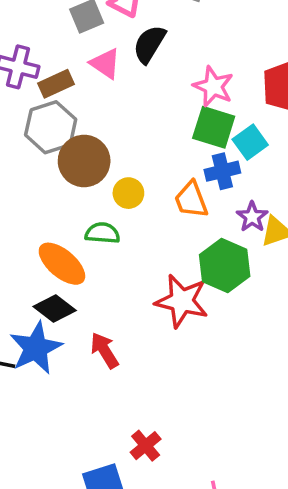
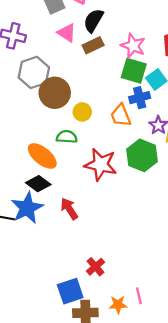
brown rectangle: (56, 84) -> (93, 45), moved
red star: (182, 301) -> (101, 164), moved

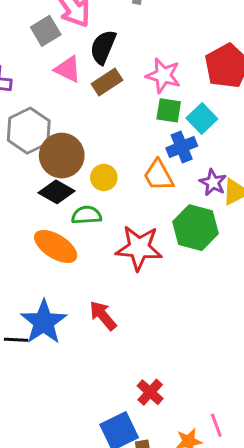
green square: (134, 71) -> (169, 110), size x0.7
black diamond: (38, 184) -> (57, 192), moved

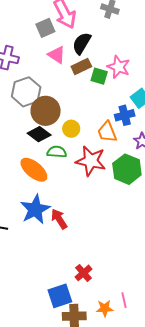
green square: (169, 110) -> (99, 76), moved
red star: (139, 248) -> (91, 161), moved
blue star: (44, 322) -> (35, 209), moved

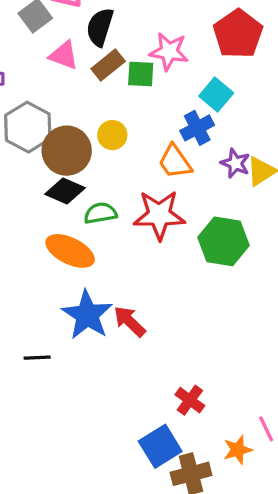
yellow circle: (71, 129) -> (112, 135), moved
green hexagon: (127, 169) -> (224, 241), moved

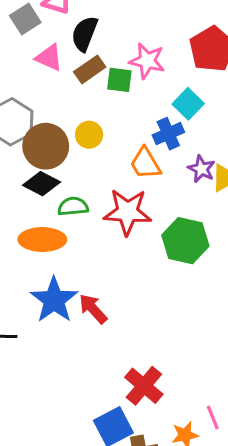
orange ellipse: (70, 251) -> (42, 240), turned -30
red cross: (190, 400) -> (144, 386), size x1.4

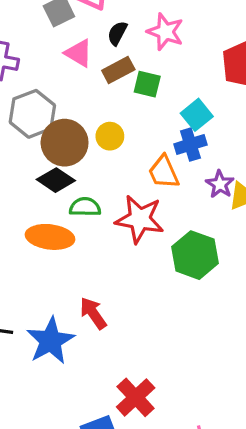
black semicircle: (85, 34) -> (117, 33), size x0.7
pink star: (147, 61) -> (165, 32), moved
cyan square: (188, 104) -> (197, 115), moved
blue star: (54, 300) -> (50, 341), moved

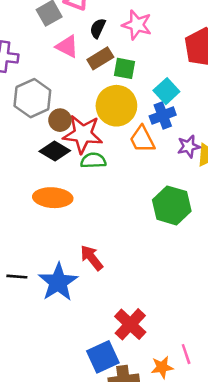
yellow circle: (110, 136) -> (116, 106), moved, size x1.8
brown circle: (65, 143) -> (60, 120), size x0.6
purple star: (220, 184) -> (189, 146), turned 30
green semicircle: (85, 207) -> (93, 160), moved
red star: (140, 219) -> (83, 134), moved

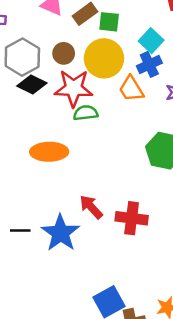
brown circle: (60, 120) -> (64, 53), moved
black diamond: (55, 151) -> (32, 84), moved
red cross: (130, 324) -> (132, 218), moved, turned -32

